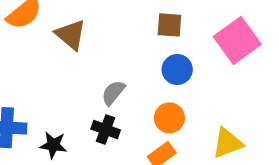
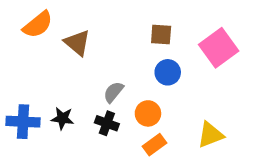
orange circle: (169, 118) -> (148, 113), moved
black star: (53, 145) -> (62, 118), moved

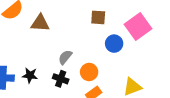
brown triangle: (77, 43) -> (40, 23), turned -36
blue circle: (168, 72) -> (114, 44), moved

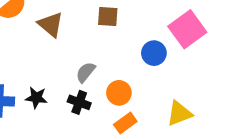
brown square: (98, 17) -> (108, 17), moved
brown triangle: (40, 23) -> (51, 24), turned 36

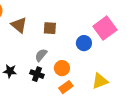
brown square: (108, 17) -> (50, 28), moved

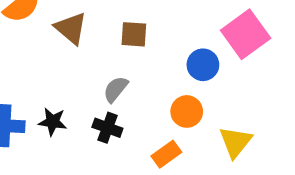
orange circle: (62, 68) -> (187, 111), moved
yellow triangle: (100, 81) -> (235, 142), turned -30

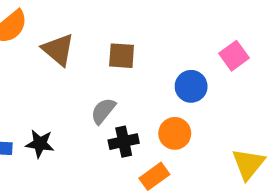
pink square: (246, 34) -> (234, 56), size x0.6
black cross: (107, 128) -> (124, 142), moved, turned -32
yellow triangle: (235, 142) -> (248, 164), moved

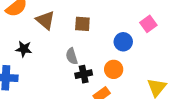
gray semicircle: (103, 111) -> (72, 56), turned -56
black star: (40, 144) -> (24, 49), moved

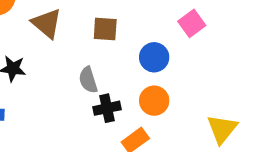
pink square: (148, 24) -> (192, 23), moved
blue circle: (123, 42) -> (154, 57), moved

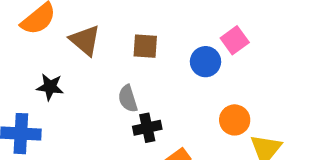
blue circle: (154, 57) -> (206, 62), moved
orange circle: (154, 101) -> (235, 120), moved

